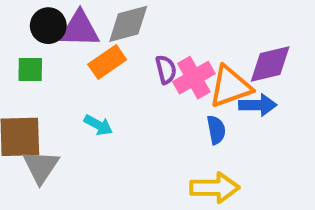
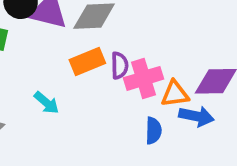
orange rectangle: (107, 62) -> (87, 61), moved
orange triangle: (230, 87) -> (175, 94), size x0.7

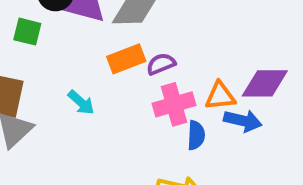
purple semicircle: (120, 65) -> (161, 64), turned -112
pink cross: (143, 78) -> (174, 104), moved

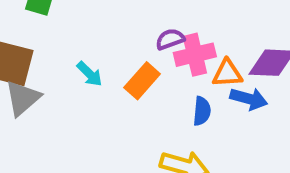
orange rectangle: (126, 59) -> (142, 81), moved, turned -30
pink cross: (174, 104) -> (195, 55), moved

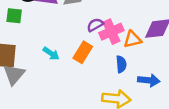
blue arrow: (249, 99) -> (149, 80), moved

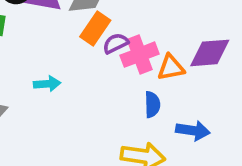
orange rectangle: (83, 52) -> (95, 29), moved
cyan arrow: (51, 53) -> (47, 84), turned -42

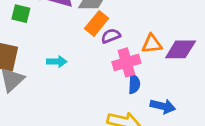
pink cross: (140, 55) -> (126, 62), moved
orange triangle: (171, 68) -> (152, 44), moved

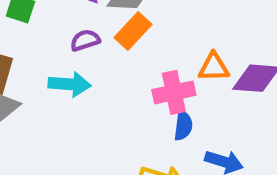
purple semicircle: (111, 36) -> (85, 40), moved
cyan arrow: (57, 62) -> (70, 84), size x1.4

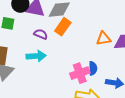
purple semicircle: (85, 40) -> (41, 34), turned 48
pink cross: (174, 92) -> (80, 73), moved

